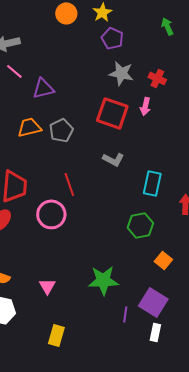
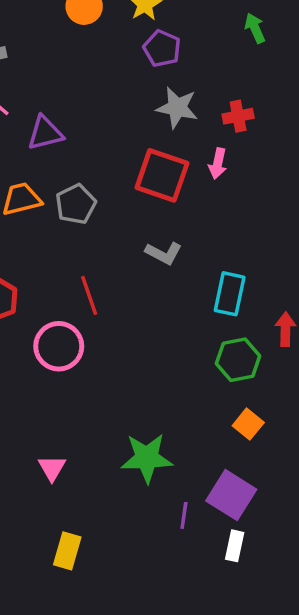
red cross: (157, 78) -> (238, 116), turned -36
green hexagon: (140, 225) -> (238, 360), moved

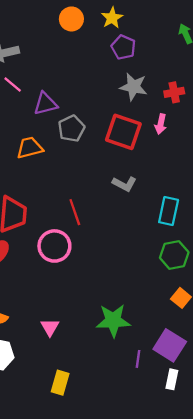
gray pentagon: (76, 204) -> (71, 129), moved

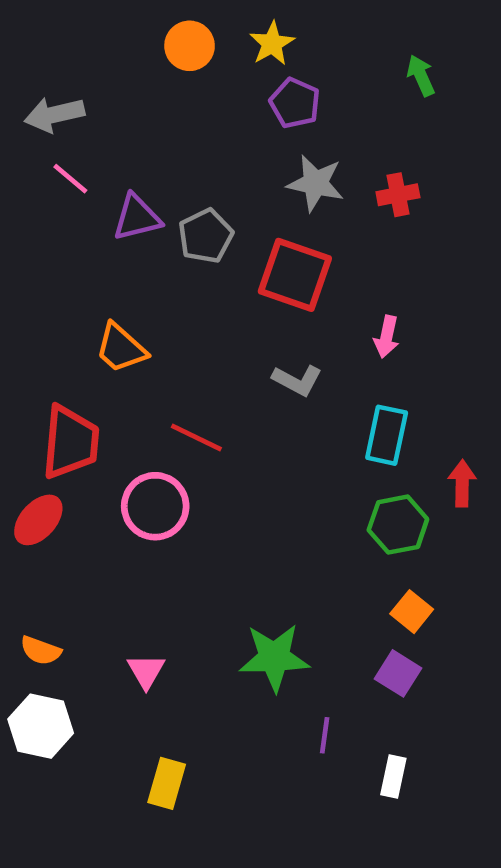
pink arrow: (161, 124) -> (387, 337), moved
gray pentagon: (71, 129) -> (206, 236), moved
orange trapezoid: (30, 148) -> (121, 348), moved, turned -124
red line: (75, 212) -> (196, 438), turned -45
purple square: (170, 345) -> (398, 673), moved, size x0.7

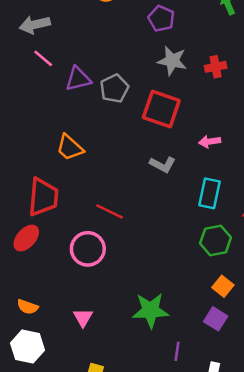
pink arrow: (387, 337) -> (210, 142), turned 70
red line: (196, 438) -> (109, 211), moved
pink circle: (155, 506) -> (88, 249), moved

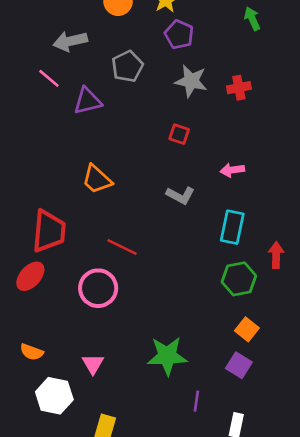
gray arrow: (35, 25) -> (70, 41), moved
gray pentagon: (114, 88) -> (127, 66), moved
red square: (161, 109) -> (179, 134), size x0.5
orange trapezoid: (70, 148) -> (97, 179), moved
white hexagon: (27, 347) -> (54, 396), moved

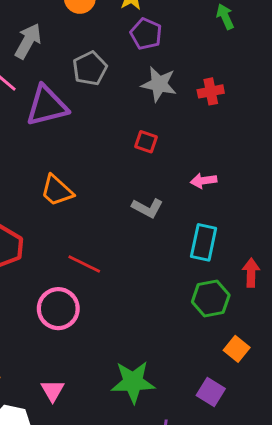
gray arrow: (70, 41) -> (28, 41), turned 132
purple triangle: (87, 101) -> (47, 106), size x1.4
orange square: (247, 329) -> (237, 349), moved

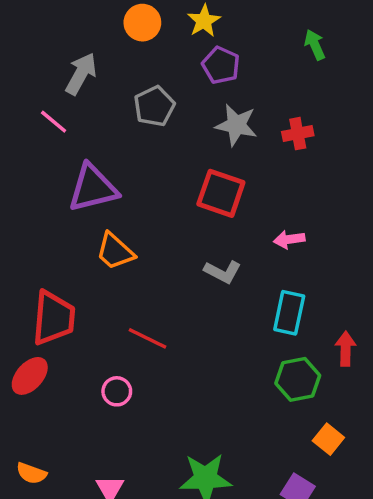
purple triangle: (47, 106) -> (93, 188), moved
red square: (146, 142) -> (221, 193), size x1.8
pink circle: (58, 309) -> (117, 391), size x0.6

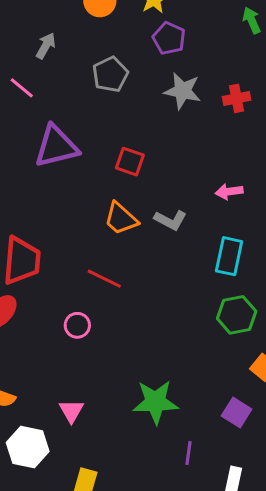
gray arrow: (81, 74) -> (46, 46), size x0.7
red square: (221, 193) -> (130, 162), moved, size x0.7
orange trapezoid: (115, 251) -> (121, 219), moved

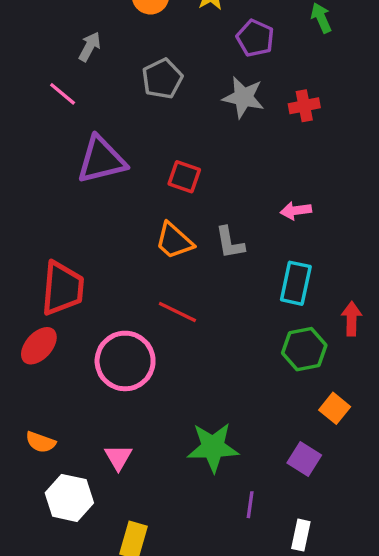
purple pentagon: (169, 38) -> (255, 38), moved
gray L-shape: (170, 220) -> (230, 243), turned 52
red line: (104, 279) -> (177, 312), moved
pink circle: (77, 325) -> (125, 361), size x2.0

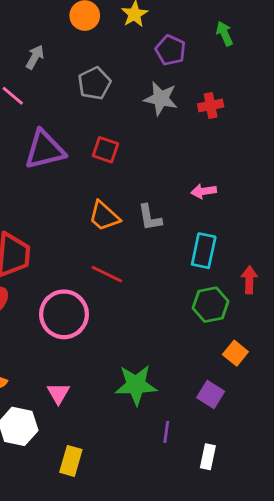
red square: (184, 177) -> (105, 150), moved

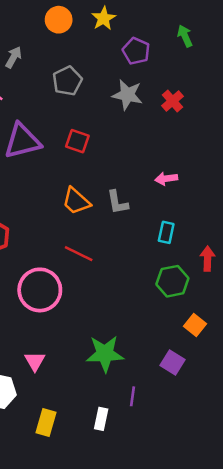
red cross: (211, 105) -> (172, 101), turned -30
cyan rectangle: (204, 251) -> (166, 232), size x0.7
white rectangle: (208, 457) -> (101, 419), moved

